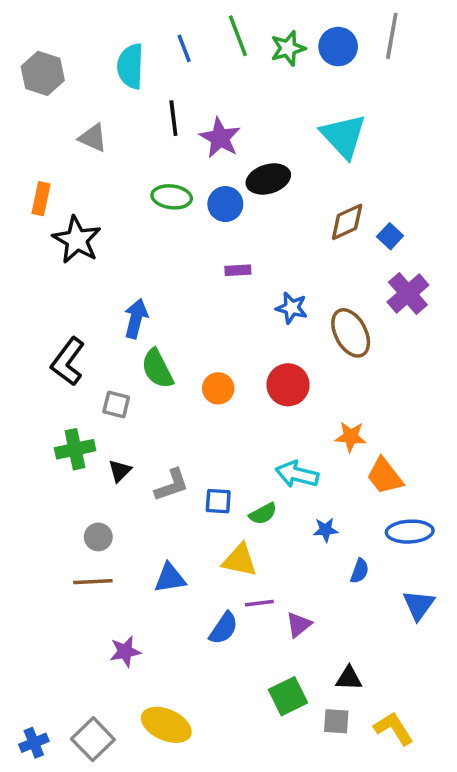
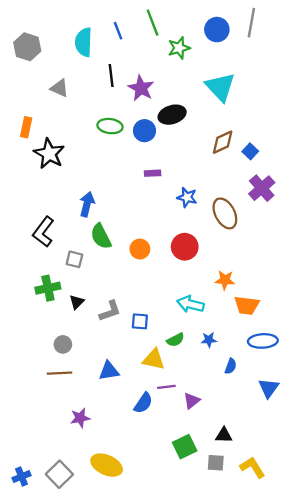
green star: (288, 48) -> (179, 48), moved
orange trapezoid: (385, 476) -> (247, 305), turned -45
green semicircle: (263, 514) -> (176, 340), moved

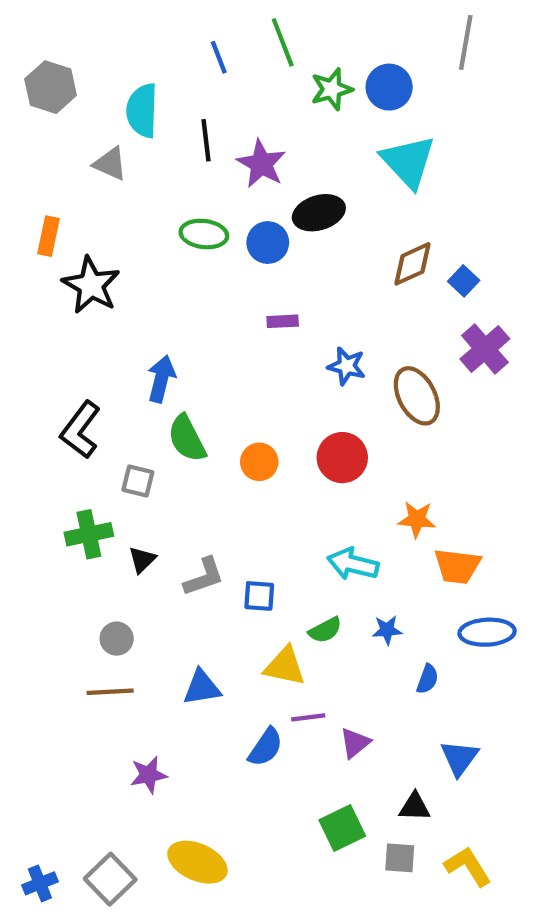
blue circle: (217, 30) -> (389, 87), moved
cyan semicircle: (84, 42) -> (142, 111), moved
blue triangle: (269, 388) -> (459, 758), moved

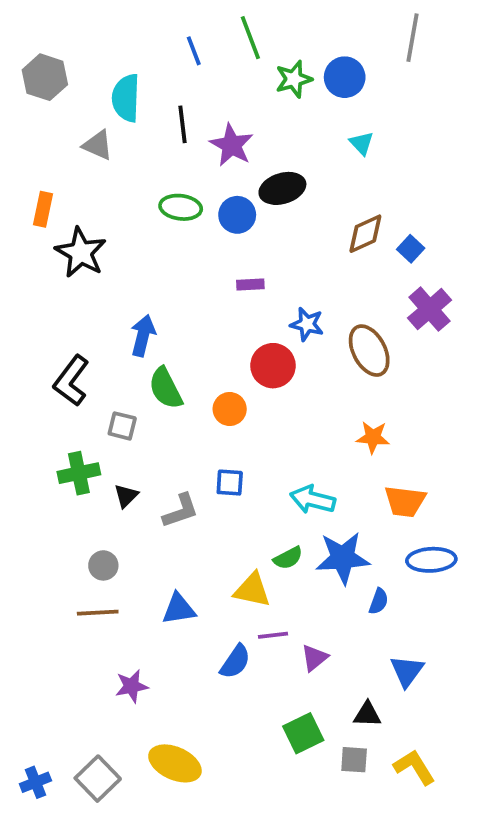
cyan triangle: (408, 162) -> (362, 143), size x0.5
red circle: (342, 458) -> (273, 366), moved
orange star: (417, 519) -> (373, 437), moved
blue square: (259, 596) -> (230, 483), moved
blue star: (387, 630) -> (343, 558), size x2.0

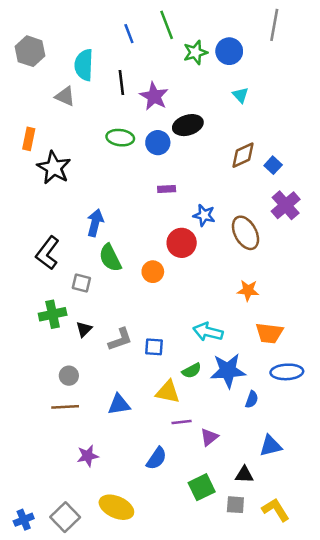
blue square: (230, 483) -> (154, 347), moved
blue semicircle: (235, 662) -> (157, 458), moved
blue triangle: (407, 671) -> (271, 446), turned 40

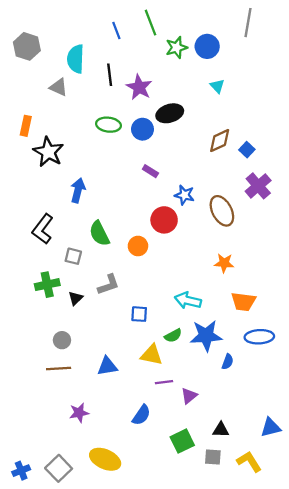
purple rectangle: (167, 189) -> (150, 171), turned 35
blue arrow: (95, 223) -> (78, 190), moved
gray L-shape: (120, 339) -> (108, 285), moved
blue triangle: (271, 446) -> (271, 427), moved

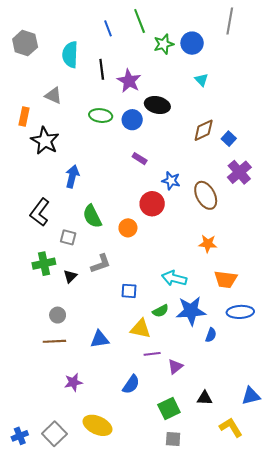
gray triangle: (59, 87) -> (53, 96), moved
black ellipse: (170, 113) -> (157, 105), turned 30
gray square: (213, 457) -> (173, 439), moved

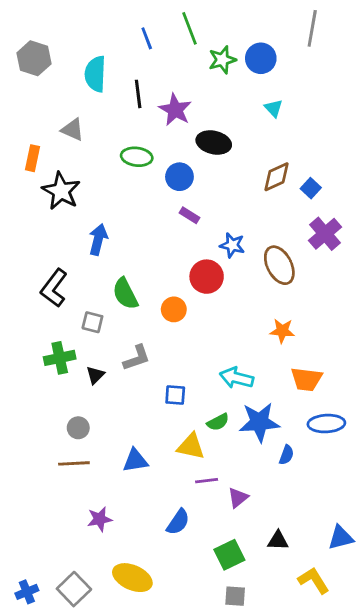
blue circle: (132, 120) -> (179, 177), moved

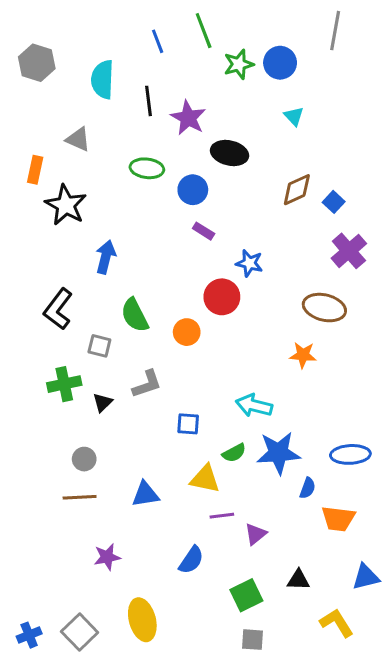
brown ellipse: (279, 265) -> (324, 308), moved, turned -48
orange trapezoid: (306, 379) -> (338, 519), moved
yellow ellipse: (132, 578) -> (142, 620), turned 51

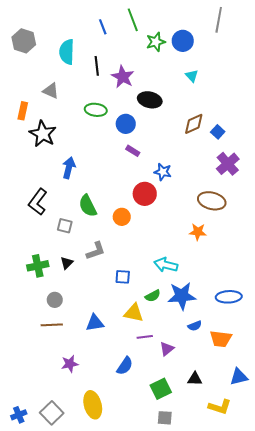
green cross: (64, 384) -> (38, 266), moved
blue semicircle: (308, 488) -> (195, 326), moved, turned 48
yellow L-shape: (337, 623) -> (220, 407), turned 140

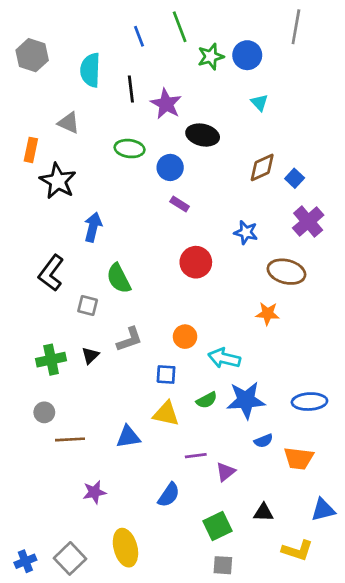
blue star: (163, 172) -> (246, 232), moved
orange circle: (122, 217) -> (185, 337), moved
gray circle: (55, 300) -> (44, 412), moved
yellow triangle: (134, 313) -> (166, 414), moved

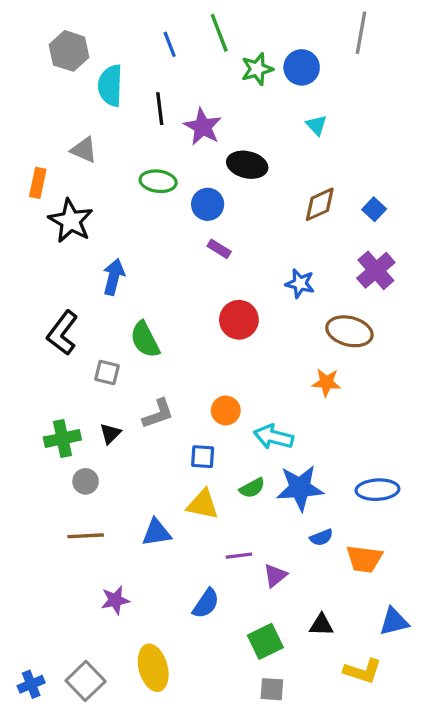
gray hexagon: (32, 55) -> (69, 51), moved
blue square: (295, 178) -> (374, 209), moved
gray circle: (44, 412) -> (86, 481), moved

